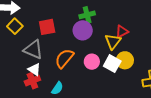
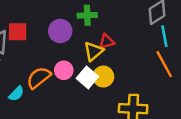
green cross: (87, 15) -> (87, 15), moved
red square: (47, 27) -> (18, 32), moved
orange semicircle: (64, 58) -> (39, 78), moved

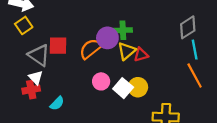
purple circle: (60, 31) -> (107, 38), moved
yellow triangle: (94, 51) -> (127, 51), moved
orange semicircle: (39, 78) -> (91, 49), moved

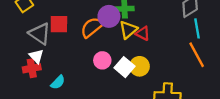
red triangle: (141, 55) -> (143, 33), turned 42

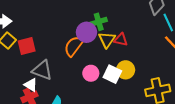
red square: (59, 24) -> (27, 46), moved
gray triangle: (40, 34) -> (42, 70), moved

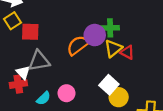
gray triangle: (42, 70) -> (39, 61), turned -45
yellow circle: (126, 70) -> (119, 97), moved
pink circle: (91, 73) -> (66, 93), moved

